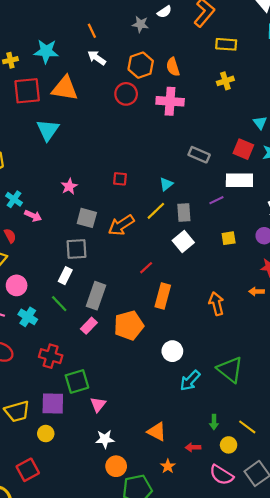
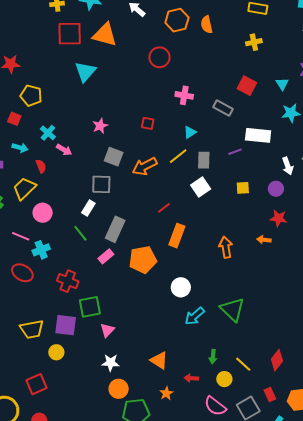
red circle: (126, 94) -> (159, 57), moved
pink cross: (170, 101) -> (184, 95), moved, size x0.7
red square: (243, 149) -> (247, 86), moved
cyan cross: (28, 317) -> (41, 250), moved, turned 30

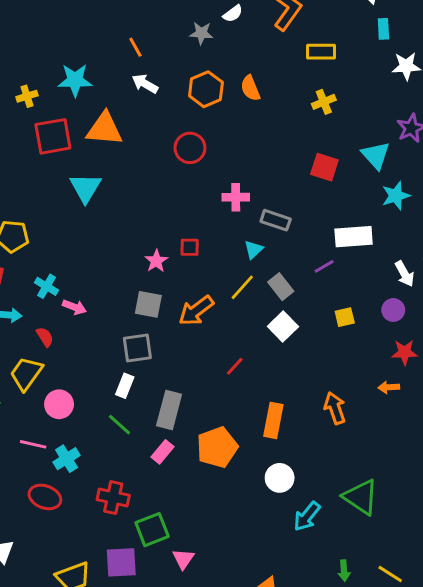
cyan triangle: (282, 84) -> (376, 155), size x1.5
gray rectangle: (223, 108) -> (276, 220), moved
pink star: (100, 126) -> (156, 261), moved
gray rectangle: (204, 160) -> (281, 287), turned -30
orange rectangle: (177, 236) -> (273, 420), moved

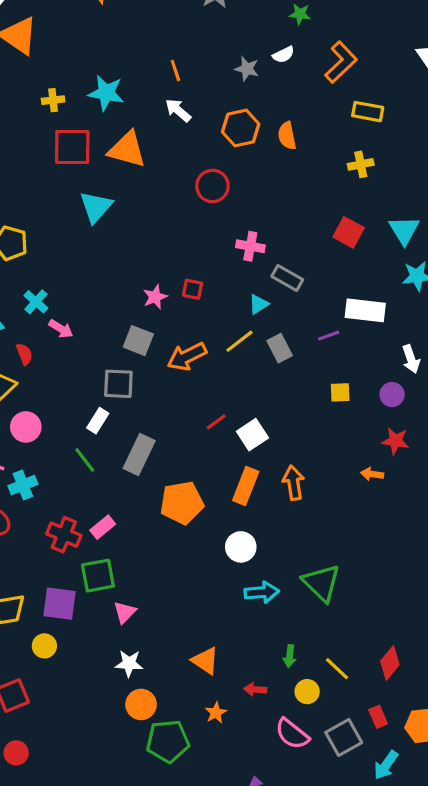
white square: (283, 327) -> (252, 435), moved
orange arrow: (335, 408) -> (294, 483), moved
pink rectangle: (162, 452) -> (103, 527), moved
cyan arrow: (307, 516) -> (262, 592), turned -144

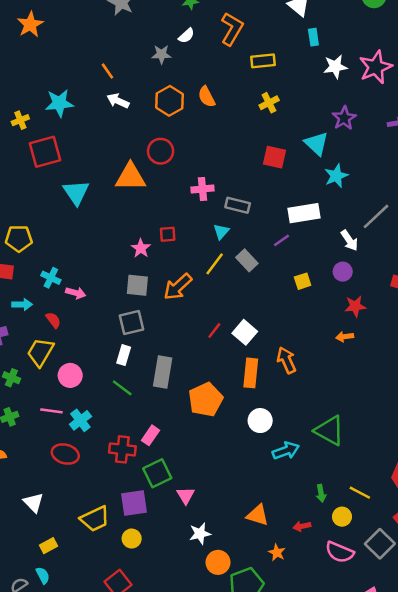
orange triangle: (127, 149) -> (130, 177), moved

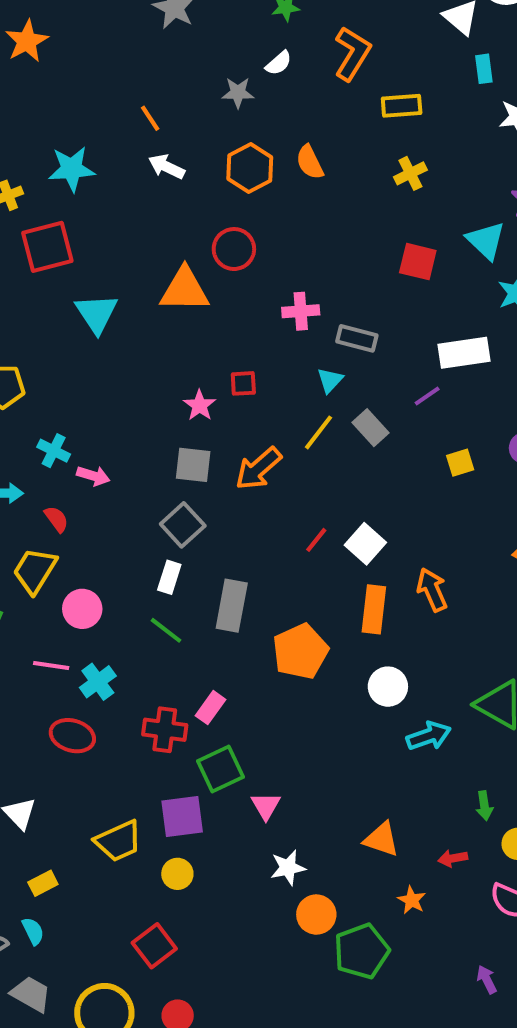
gray square: (132, 322) -> (183, 525), turned -30

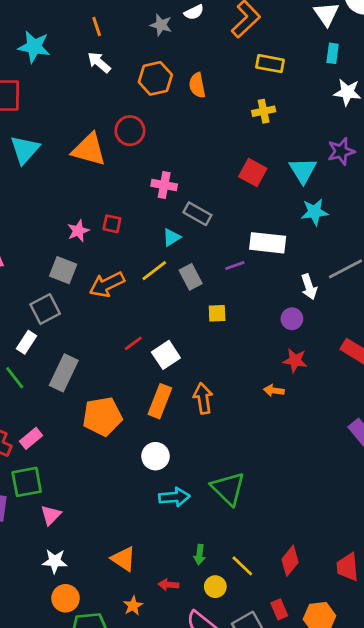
yellow square: (460, 463) -> (217, 313), moved

